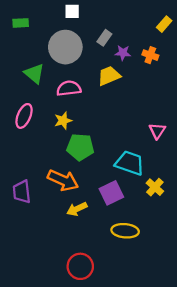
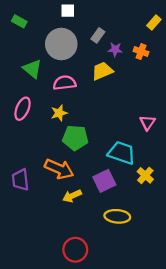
green rectangle: (21, 23) -> (19, 21), turned 32

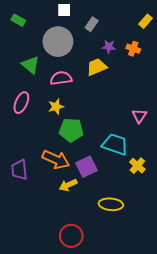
gray rectangle: (98, 35) -> (92, 24), moved
purple square: (104, 181) -> (86, 167), moved

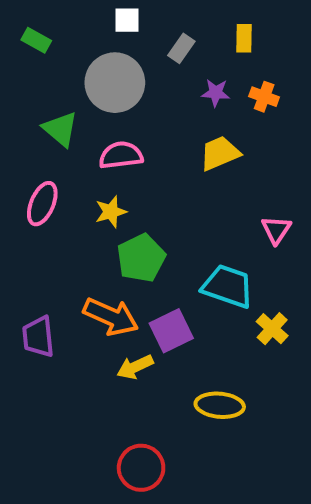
yellow rectangle: (145, 21) -> (244, 38), moved, turned -40
yellow trapezoid: (97, 67) -> (220, 153), moved
green pentagon: (71, 130) -> (141, 258), turned -30

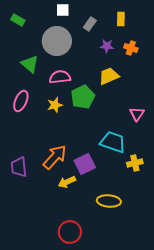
green pentagon: (141, 258) -> (83, 97), moved
orange arrow: (111, 317) -> (55, 157), turned -72
yellow cross: (272, 329) -> (135, 163), turned 35

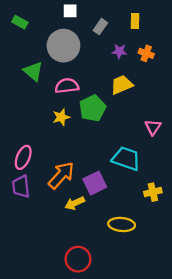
pink ellipse: (21, 101) -> (23, 157), moved
yellow cross: (135, 163) -> (153, 192), moved

